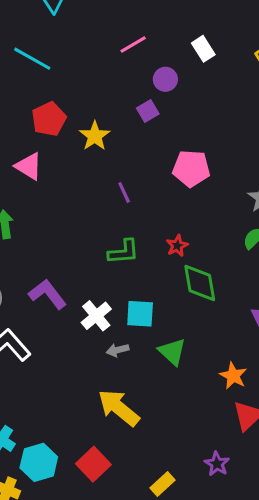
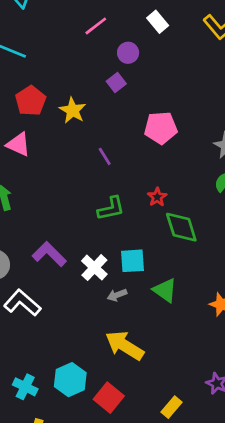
cyan hexagon: (39, 462) -> (70, 380), moved

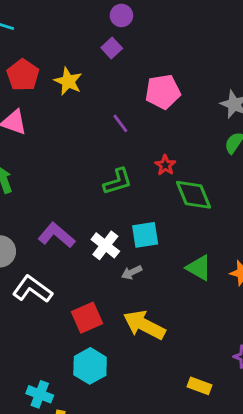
purple line: (105, 156) -> (120, 123), moved
green triangle: (165, 290) -> (199, 268), moved
cyan cross: (25, 387) -> (40, 394), moved
red square: (109, 398) -> (87, 318), moved, turned 32
yellow rectangle: (172, 407) -> (199, 386), turned 75

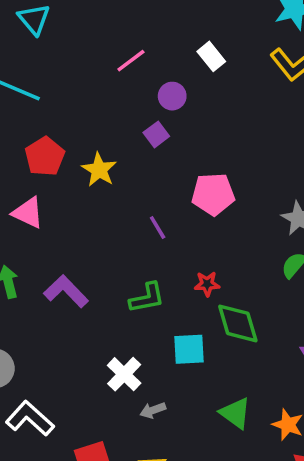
red star: (165, 165) -> (207, 284), turned 30
purple L-shape: (56, 235) -> (66, 291), moved
cyan square: (145, 235) -> (189, 349), moved

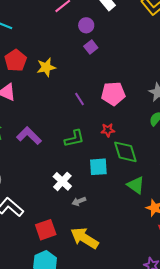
purple square: (156, 134) -> (91, 47), moved
yellow star: (99, 170) -> (46, 67), turned 30
pink pentagon: (213, 194) -> (113, 94), moved
green triangle: (235, 413) -> (136, 185), moved

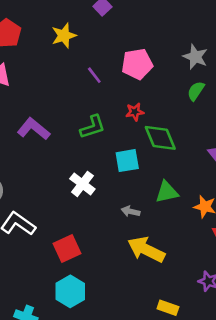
yellow star: (46, 67) -> (64, 36), moved
green triangle: (136, 185) -> (167, 192), moved, turned -42
gray arrow: (79, 201) -> (131, 211), moved, turned 40
yellow arrow: (84, 238) -> (146, 250), moved

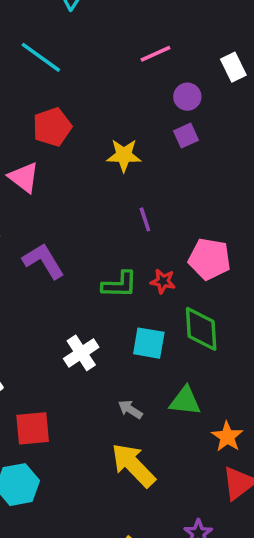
pink pentagon: (137, 64) -> (209, 259), moved
red star: (135, 112) -> (163, 281), moved

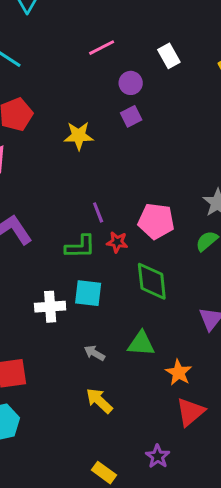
purple line: (145, 219) -> (98, 212), moved
cyan square: (149, 343) -> (88, 293), moved
white cross: (81, 353) -> (50, 307), turned 32
yellow arrow: (133, 465) -> (99, 401), size x0.7

